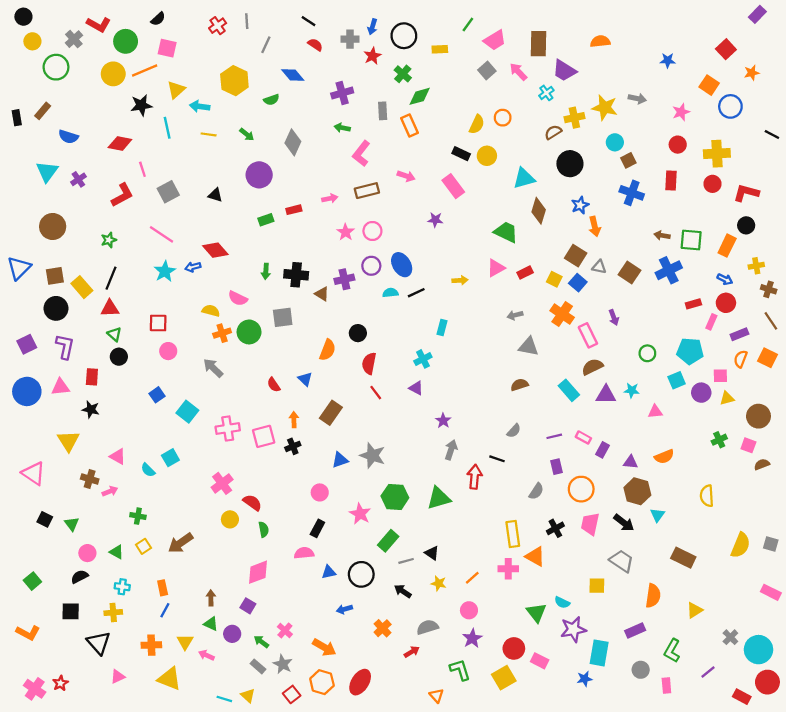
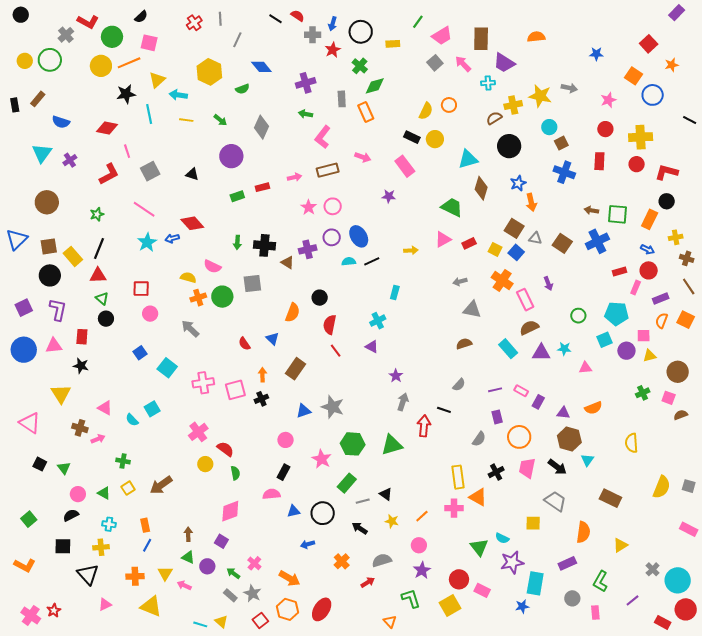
yellow circle: (32, 41) -> (25, 61), moved
red semicircle: (315, 45) -> (298, 16), moved
cyan cross: (546, 93) -> (488, 83), turned 32

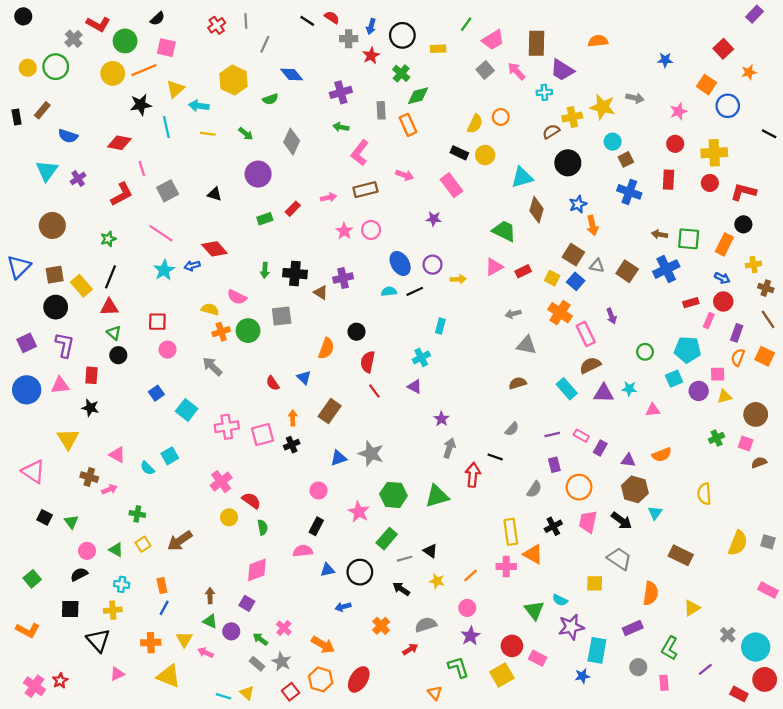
red rectangle: (262, 187) -> (293, 209), turned -32
purple circle: (332, 237) -> (433, 265), moved
purple rectangle: (661, 299) -> (737, 333), turned -49

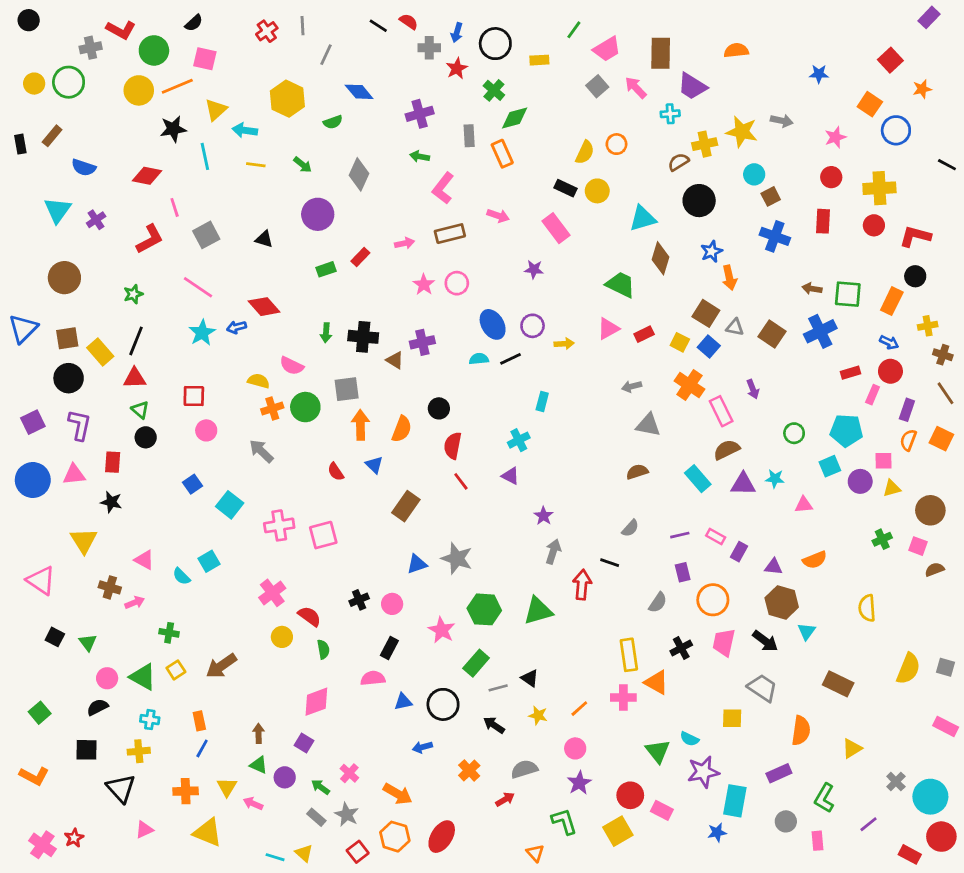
gray cross: (74, 39) -> (91, 48), turned 30
orange arrow: (293, 418) -> (360, 425), moved, size x1.5
black cross: (292, 445) -> (359, 600), moved
green triangle: (116, 550) -> (143, 677), size x1.5

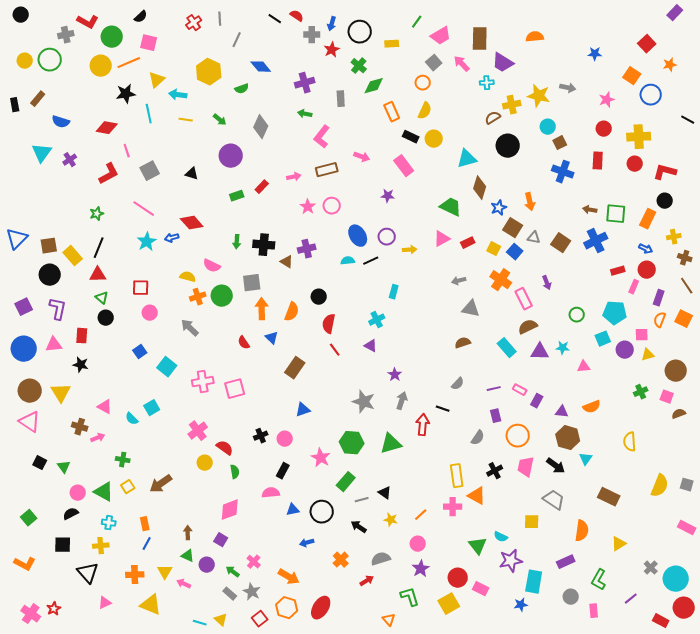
orange circle: (616, 144) -> (423, 83), moved
orange rectangle: (502, 154) -> (392, 112), moved
blue star: (711, 251) -> (499, 208), moved
brown circle: (64, 278) -> (30, 391), moved
gray star: (457, 558) -> (364, 402), moved

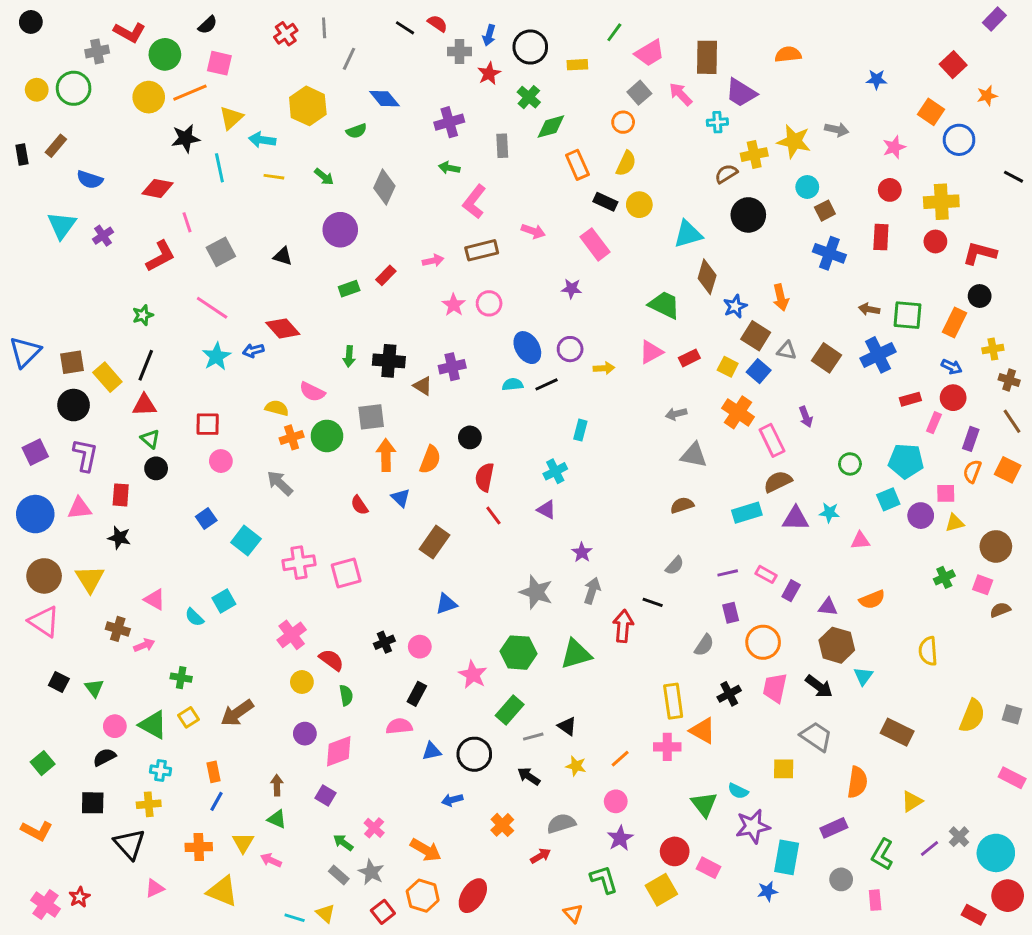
cyan rectangle: (507, 348) -> (747, 513), turned -66
purple circle: (207, 565) -> (305, 734), moved
purple line: (631, 599) -> (930, 848), moved

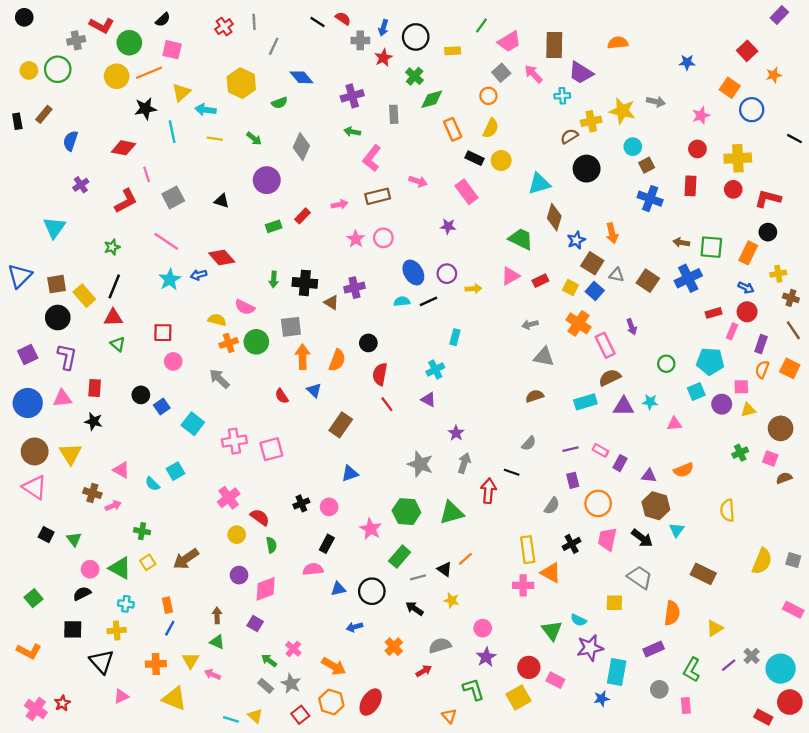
blue semicircle: (90, 180) -> (70, 141), turned 90
cyan triangle: (62, 225) -> (54, 227), moved
black circle: (156, 468) -> (141, 395), moved
orange line: (620, 759) -> (465, 559), moved

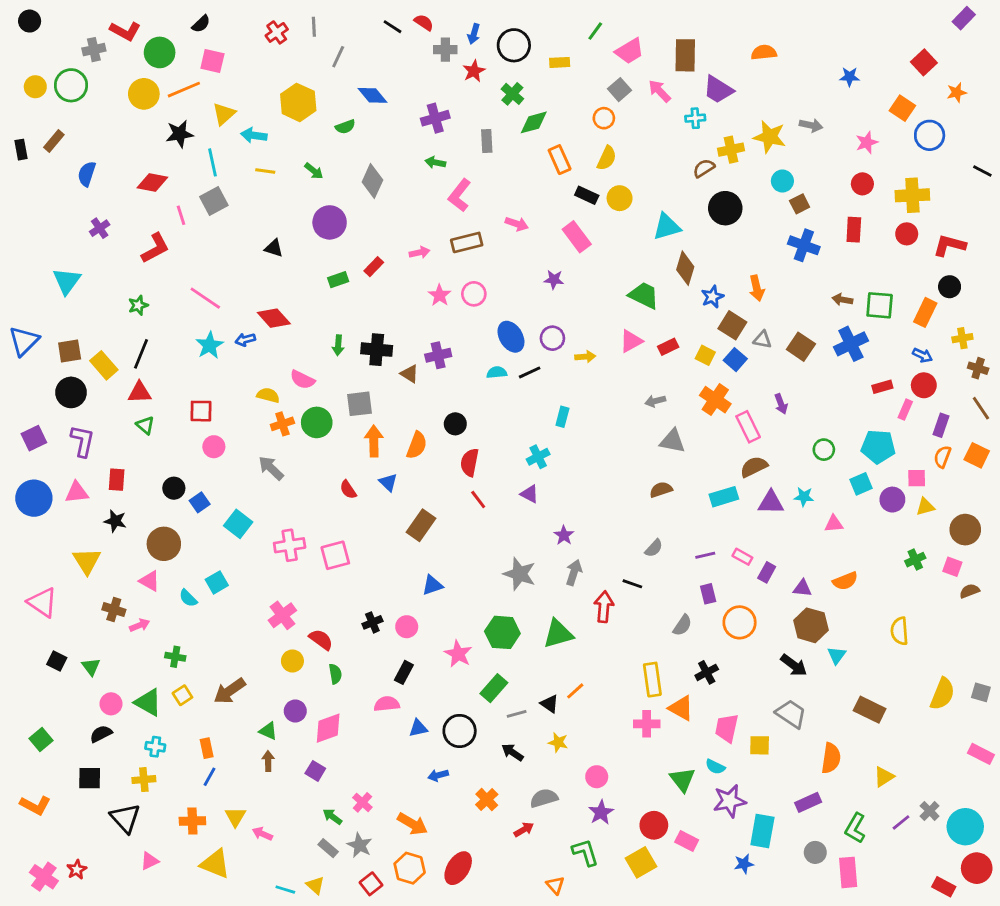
gray square: (173, 197) -> (214, 201), moved
brown circle: (35, 451) -> (164, 544), moved
pink trapezoid: (607, 539) -> (727, 728), moved
green triangle: (217, 642) -> (268, 731), moved
pink rectangle: (686, 706) -> (848, 872), size x1.5

